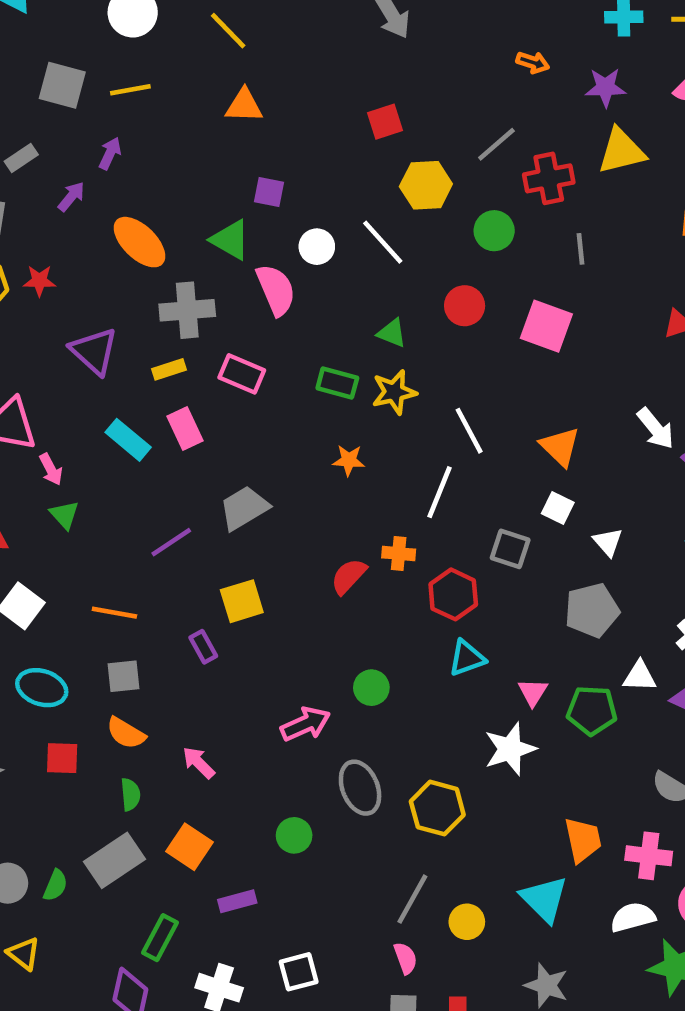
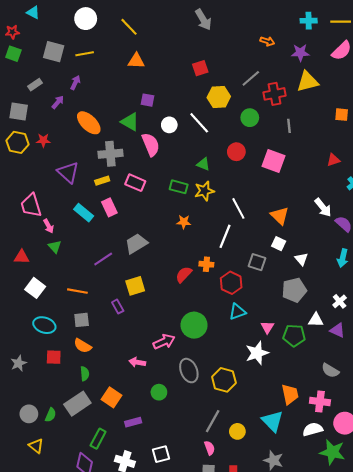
green circle: (371, 688) -> (194, 325), size x1.6
pink arrow: (199, 763) -> (137, 362), moved, turned -35

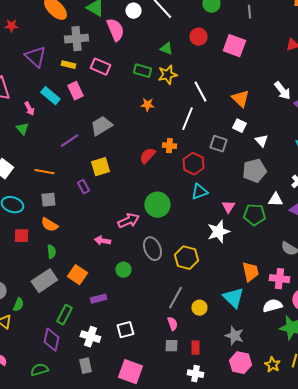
yellow rectangle: (102, 181) -> (68, 65), turned 32
pink arrow: (49, 226) -> (29, 109), moved
green semicircle: (51, 415) -> (18, 305), moved

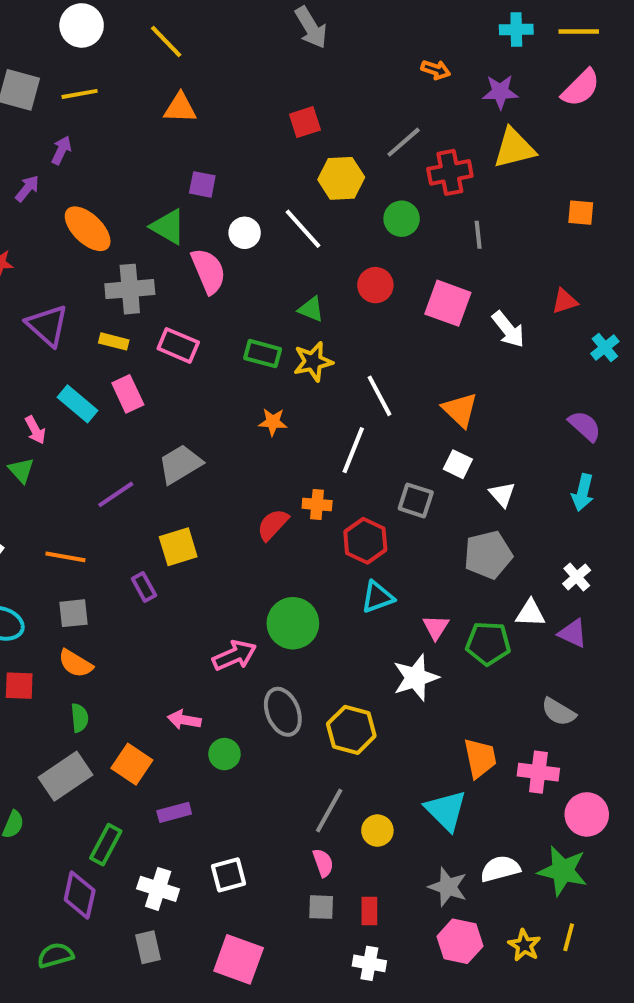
white arrow: (282, 91) -> (508, 329), moved
pink arrow: (102, 241) -> (184, 720), moved
white semicircle: (272, 306) -> (500, 869), moved

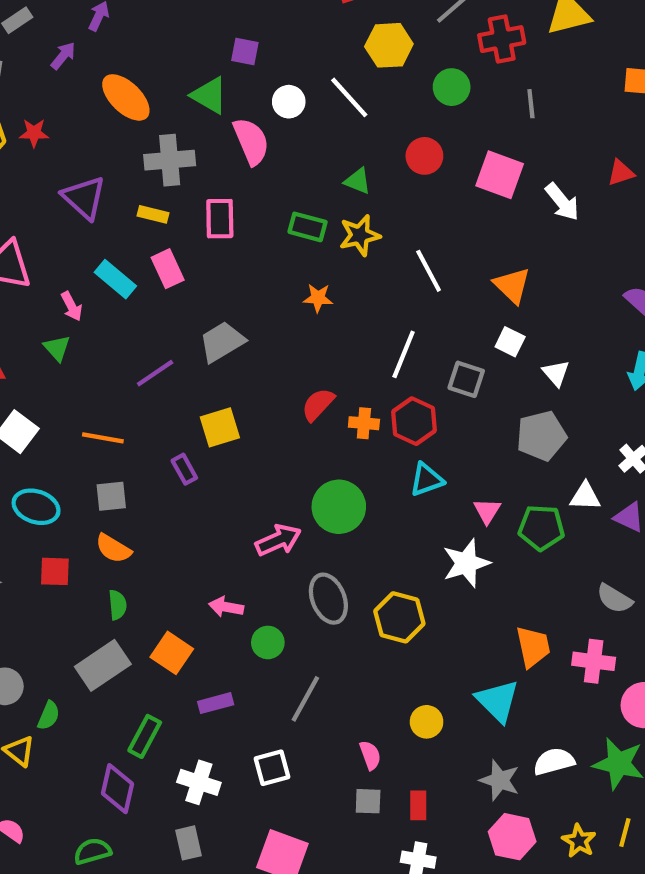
pink rectangle: (178, 345) -> (220, 219), turned 66
white line: (353, 450) -> (404, 354), moved
orange cross: (317, 504) -> (364, 423), moved
gray line: (329, 810) -> (305, 699), moved

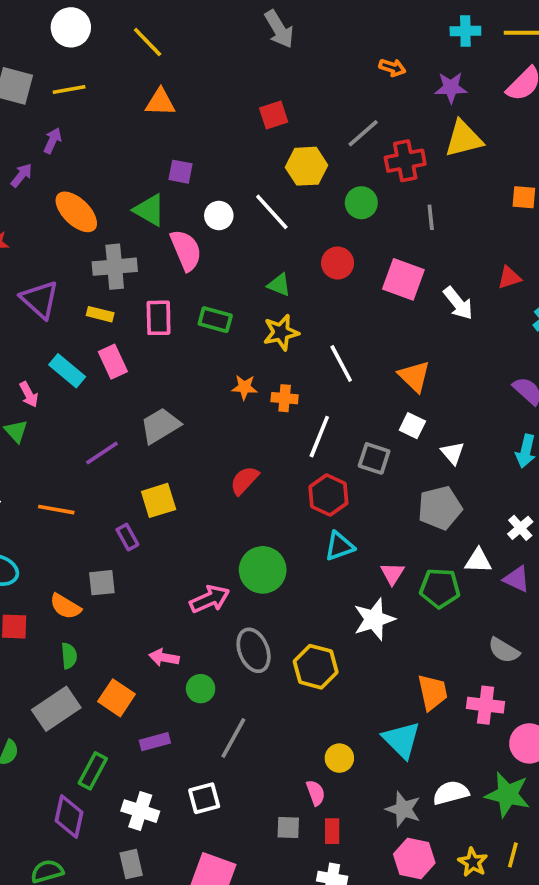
green rectangle: (308, 227) -> (215, 320), moved
orange cross: (364, 423) -> (285, 398), moved
gray square: (111, 496) -> (102, 583), moved
pink semicircle: (370, 755) -> (316, 793), moved

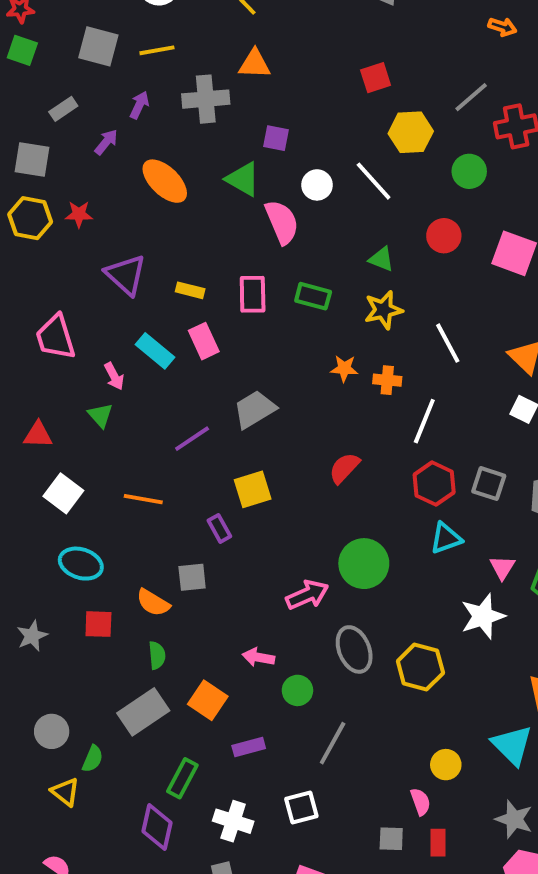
gray cross: (115, 267) -> (206, 99), moved
gray square: (374, 458) -> (489, 484), moved

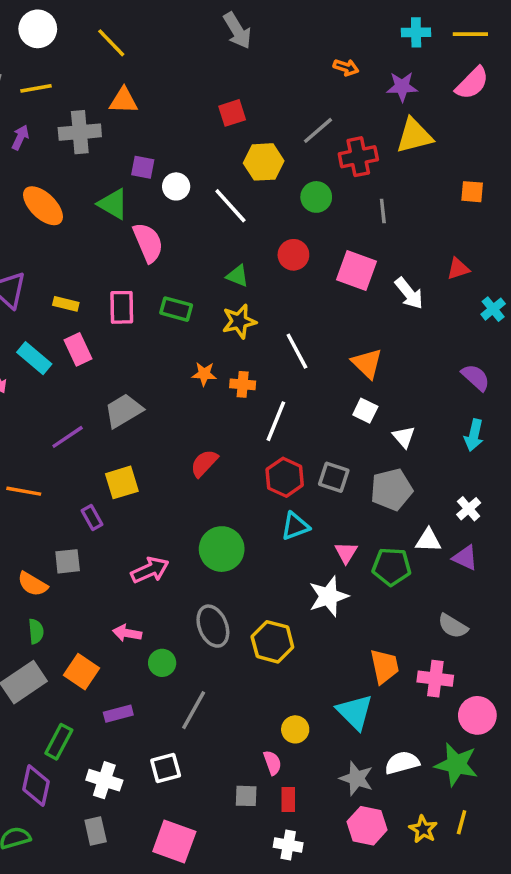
white circle: (317, 185) -> (176, 186), moved
pink arrow: (307, 595) -> (150, 570), moved

